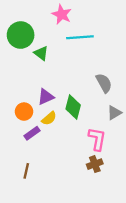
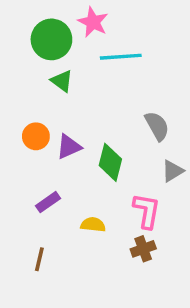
green circle: (21, 35) -> (51, 39), moved
orange circle: (24, 112) -> (36, 136), moved
yellow semicircle: (49, 118) -> (93, 225), moved, turned -133

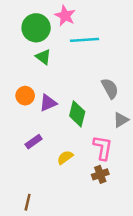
yellow semicircle: (93, 225) -> (65, 157), turned -42
brown line: (39, 259) -> (28, 202), moved

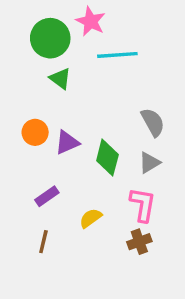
gray triangle: (121, 120) -> (149, 163), moved
brown line: (28, 202) -> (43, 242), moved

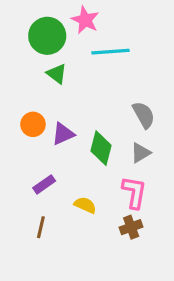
yellow semicircle: (91, 218) -> (85, 205), turned 60

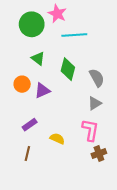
green triangle: (57, 74) -> (38, 58), moved
green diamond: (101, 148) -> (68, 69), moved
brown cross: (131, 227) -> (99, 153), moved

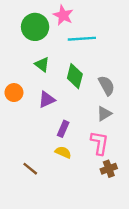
orange circle: (22, 84) -> (14, 93), moved
purple rectangle: (30, 125) -> (63, 129), moved, turned -32
brown line: (27, 153) -> (30, 169), turned -64

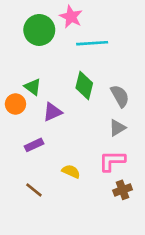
green triangle: (42, 64) -> (33, 87), moved
purple rectangle: (63, 129) -> (34, 145), moved, turned 42
pink L-shape: (99, 143) -> (112, 161), turned -100

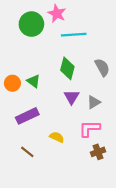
green triangle: (33, 87) -> (34, 81), moved
gray semicircle: (120, 96) -> (102, 67), moved
purple triangle: (52, 112) -> (72, 97), moved, turned -35
purple rectangle: (34, 145) -> (27, 116), size x1.5

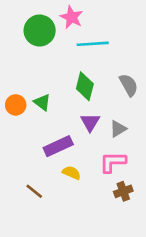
purple rectangle: (27, 116) -> (58, 146), moved

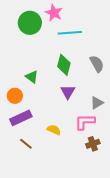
orange circle: (16, 105) -> (15, 96), moved
gray triangle: (118, 129) -> (97, 103), moved
purple rectangle: (58, 146) -> (21, 118), moved

